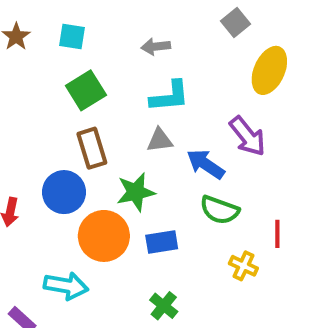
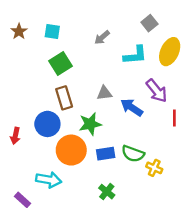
gray arrow: (156, 47) -> (102, 37), turned -35
cyan L-shape: (170, 96) -> (135, 55), moved
green semicircle: (220, 210) -> (133, 154), moved
red line: (277, 234) -> (174, 118), moved

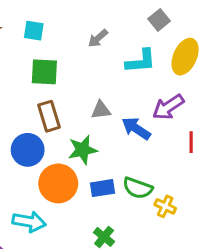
green square: (61, 63) -> (44, 72), turned 35
purple arrow: (157, 91) -> (168, 107), turned 95

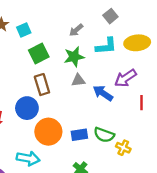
gray square: (159, 20) -> (110, 16), moved
cyan square: (34, 31) -> (24, 30), moved, turned -32
yellow ellipse: (185, 57) -> (137, 43), turned 60
green square: (44, 72) -> (39, 54), turned -30
green star: (83, 150) -> (74, 57), moved

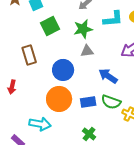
brown rectangle: (42, 85) -> (29, 55), moved
blue arrow: (103, 93) -> (108, 76), moved
blue circle: (27, 108) -> (63, 70), moved

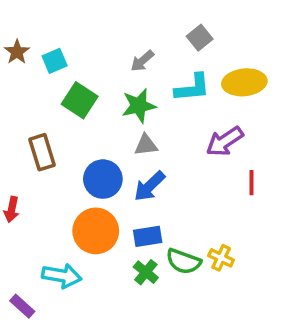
green square: (50, 26) -> (80, 100), turned -30
blue arrow: (108, 76) -> (149, 186), moved, turned -78
green semicircle: (111, 102) -> (183, 261), moved
green cross: (89, 134) -> (146, 272), moved

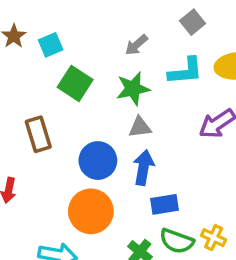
blue arrow: (149, 186) -> (143, 168), turned 144
blue rectangle: (148, 236) -> (164, 204), moved

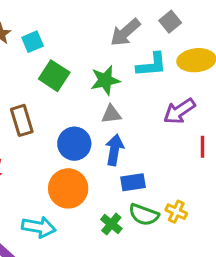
gray square: (192, 22) -> (170, 22), moved
gray arrow: (136, 45) -> (125, 32), moved, size x1.5

